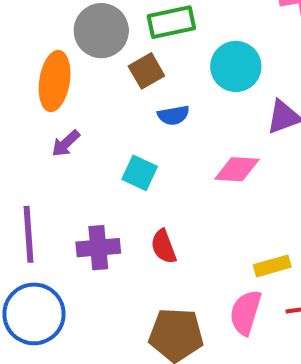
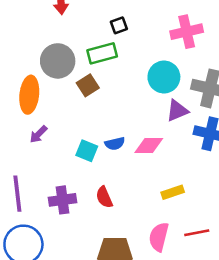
cyan circle: (236, 66) -> (164, 77), moved
blue semicircle: (173, 115) -> (115, 144), moved
yellow rectangle: (272, 266) -> (173, 192), moved

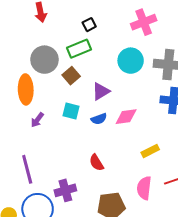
purple triangle: (177, 111) -> (101, 91), moved
cyan square: (87, 151) -> (71, 111), moved
purple cross: (62, 200) -> (65, 190), moved

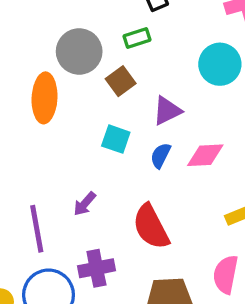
green rectangle: (79, 49) -> (137, 38), size x0.7
blue semicircle: (99, 119) -> (161, 155), turned 133
purple arrow: (37, 120) -> (85, 204), moved
red semicircle: (96, 163) -> (151, 227), size x1.6

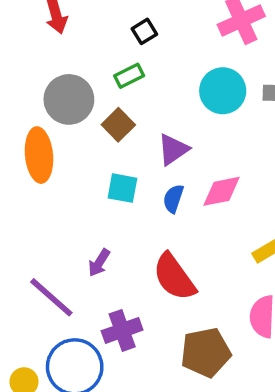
purple line: (37, 229) -> (51, 297), turned -30

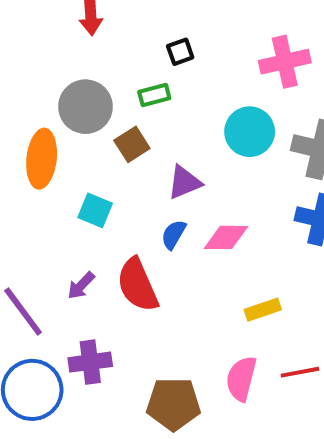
cyan square: (122, 188) -> (95, 210), moved
red semicircle: (174, 277) -> (138, 285), moved

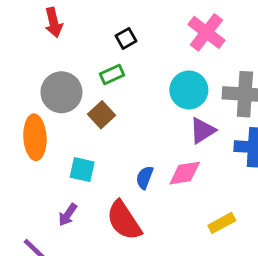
pink cross: (285, 62) -> (206, 32), turned -30
purple triangle: (184, 182) -> (202, 131), moved
purple arrow: (81, 286) -> (68, 215), moved

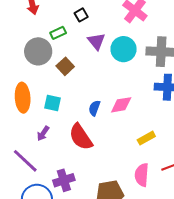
green rectangle: (112, 75) -> (58, 33), moved
purple triangle: (202, 131) -> (96, 41), moved, turned -36
orange ellipse: (35, 137) -> (23, 98), moved

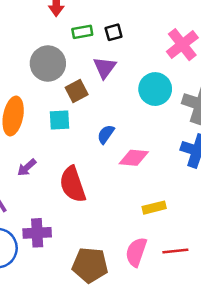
green rectangle: (58, 33) -> (82, 32), moved
purple triangle: (96, 41) -> (105, 68), moved
cyan square: (52, 103) -> (60, 120), moved, turned -30
blue semicircle: (94, 108) -> (106, 134), moved

